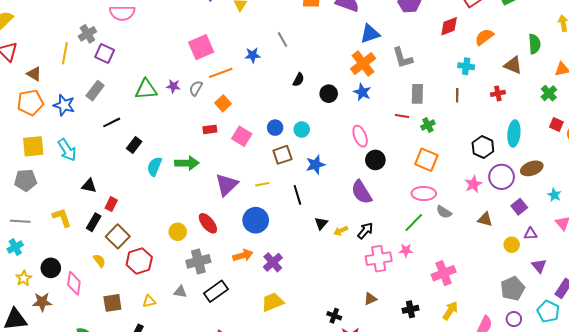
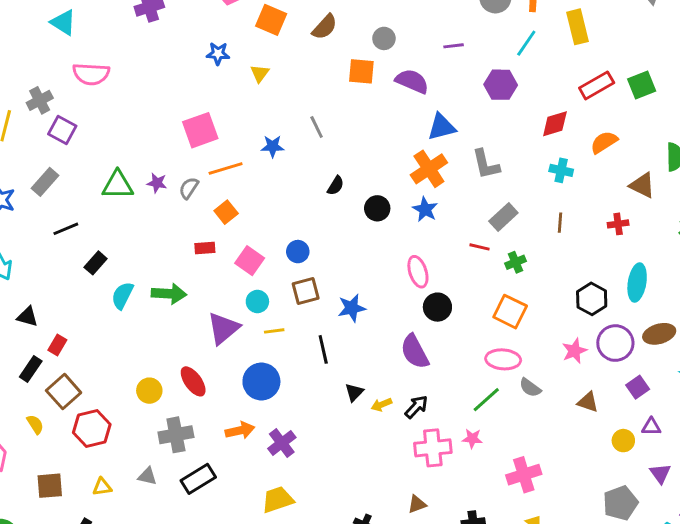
cyan cross: (466, 66) -> (561, 170), moved
gray rectangle: (417, 94) -> (503, 217), turned 42
cyan circle: (302, 129) -> (257, 301), moved

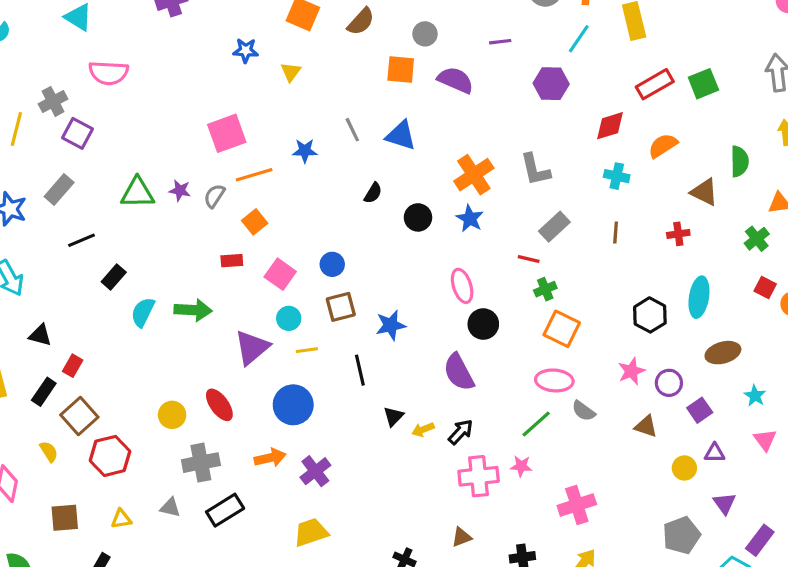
blue triangle: (442, 127) -> (401, 135), moved, turned 32
green cross: (515, 262) -> (545, 289), moved
purple circle: (615, 343) -> (669, 383), moved, size x0.7

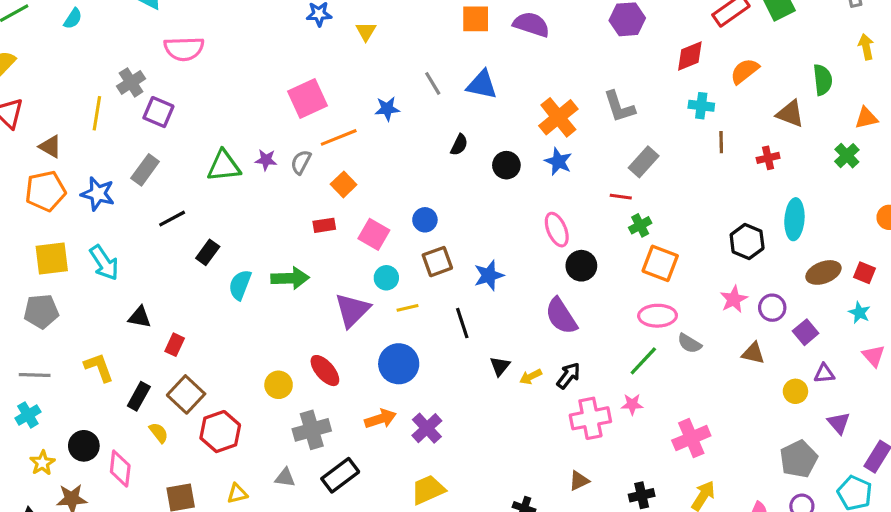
brown line: (616, 233) -> (721, 142), moved
red square: (765, 288) -> (865, 273), moved
black rectangle: (44, 392) -> (139, 396), moved

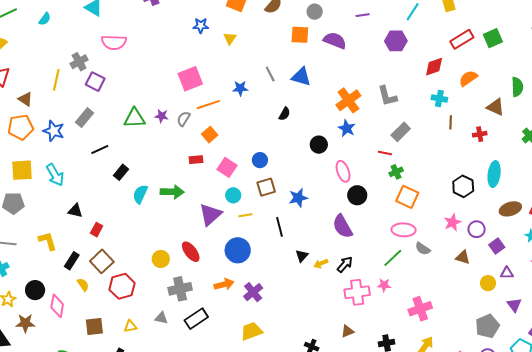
black circle: (506, 165) -> (319, 145), moved

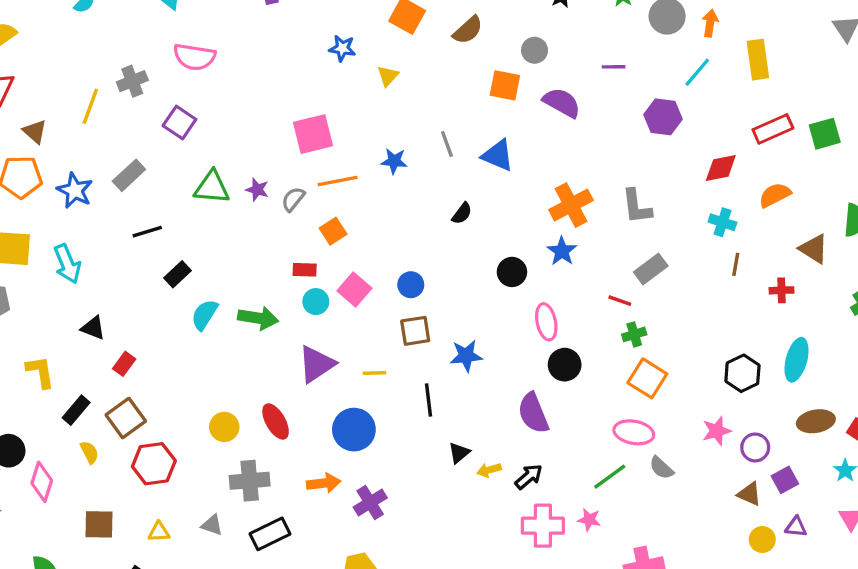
purple square: (95, 82) -> (179, 123), moved
cyan circle: (233, 195) -> (316, 302), moved
brown triangle: (463, 257) -> (749, 494), moved

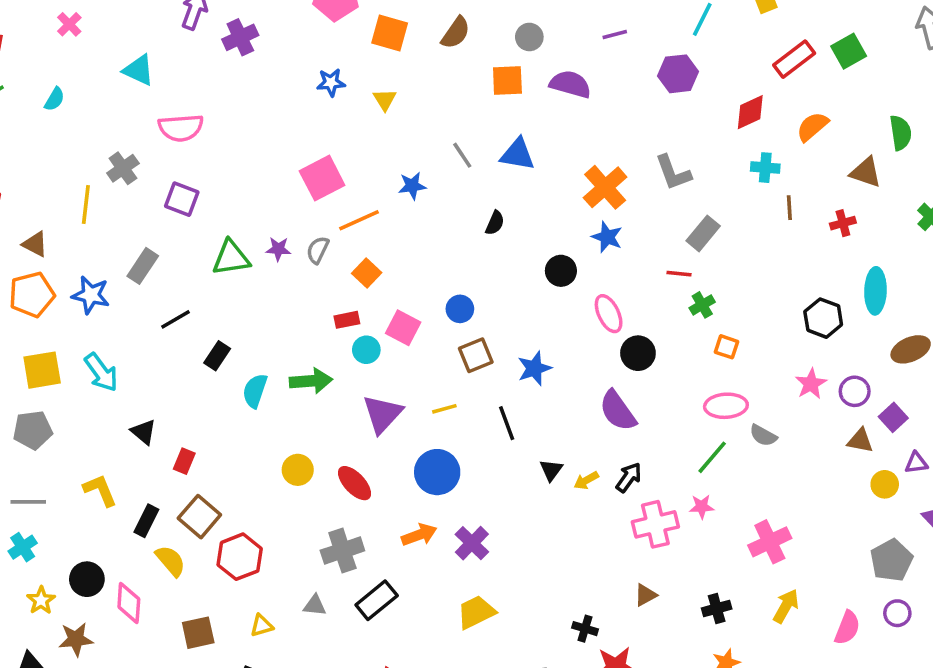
black triangle: (93, 328) -> (144, 432), turned 32
orange square: (647, 378) -> (726, 347), size x0.6
yellow circle: (224, 427) -> (298, 470), moved
yellow semicircle: (89, 452) -> (171, 561), size x1.4

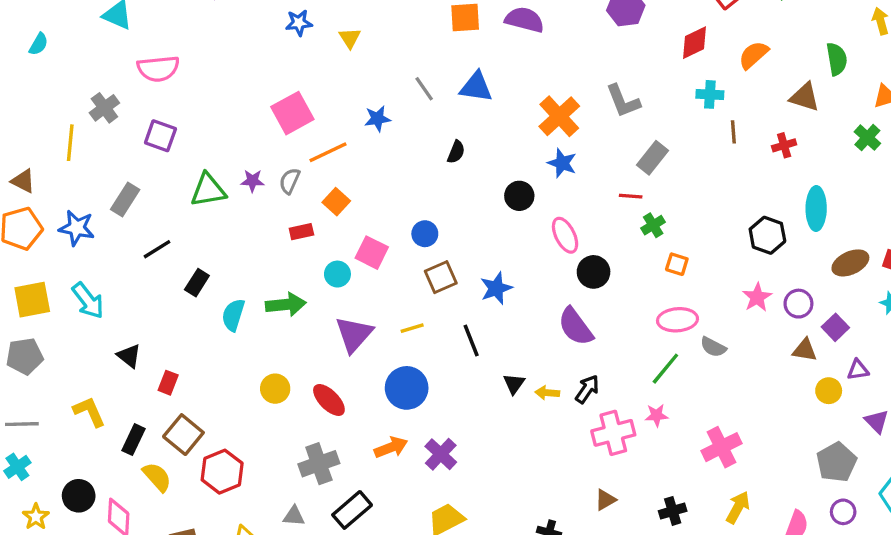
red rectangle: (347, 320) -> (301, 232), moved
yellow arrow: (586, 480) -> (547, 393), turned 35

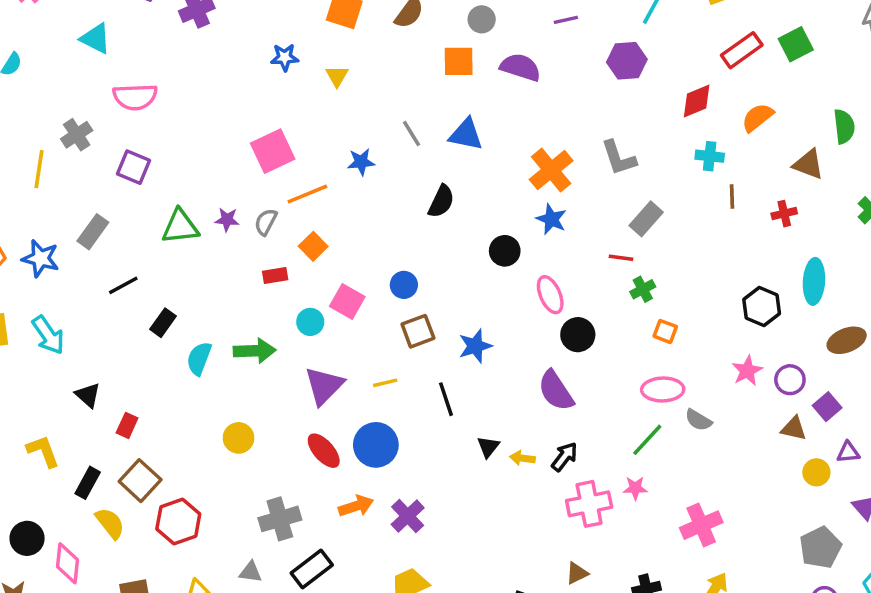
black semicircle: (456, 152) -> (441, 201), size x1.4
red ellipse: (329, 400) -> (324, 451), moved

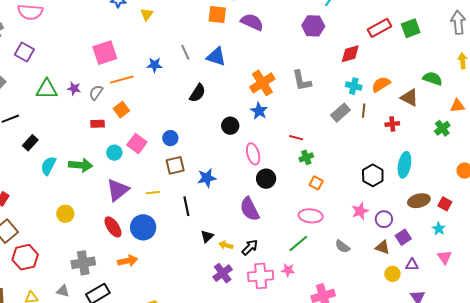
orange semicircle: (758, 117) -> (381, 84), moved
green semicircle: (844, 126) -> (433, 79), turned -72
gray rectangle: (646, 219) -> (340, 113), moved
gray semicircle: (698, 420) -> (342, 246), moved
purple cross: (408, 516) -> (223, 273), moved

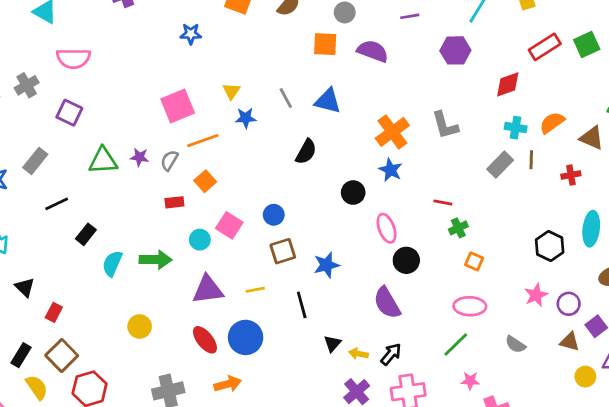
yellow triangle: (147, 14) -> (231, 91), moved
purple triangle: (118, 190) -> (208, 290), turned 35
pink star: (288, 270) -> (470, 381), moved

